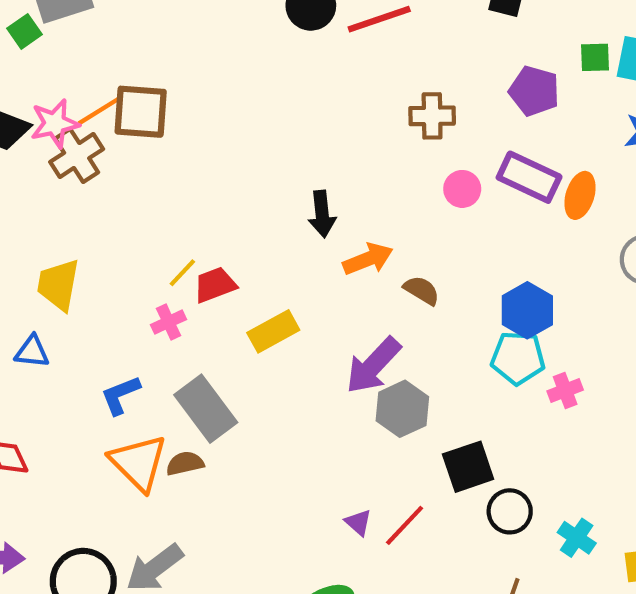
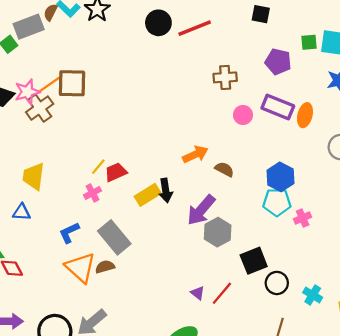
black arrow: (322, 214) -> (166, 190), moved

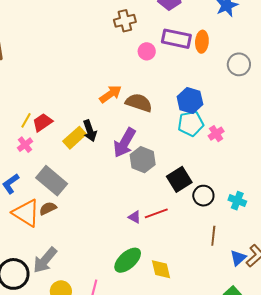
brown semicircle: (224, 169) -> (139, 103), size x1.5
red line: (222, 293) -> (156, 213), turned 40

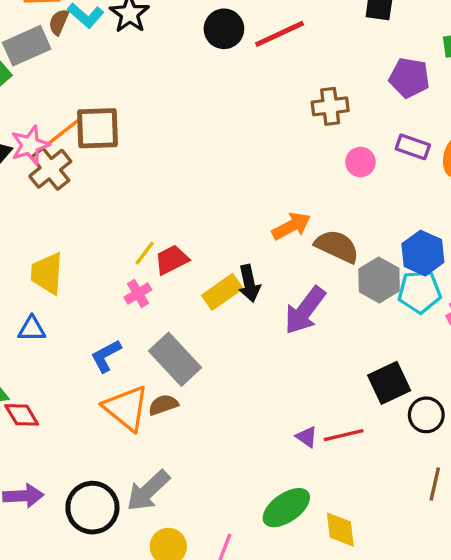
purple rectangle: (176, 39) -> (413, 147), size x0.7
gray hexagon: (143, 160) -> (379, 280), moved

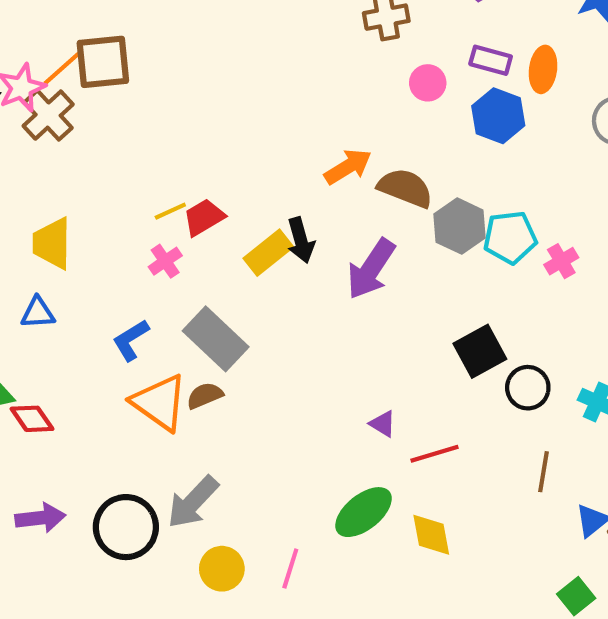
yellow line: (145, 253) -> (170, 211), turned 32
blue hexagon: (423, 253) -> (498, 116), moved
red line: (344, 435) -> (434, 454), moved

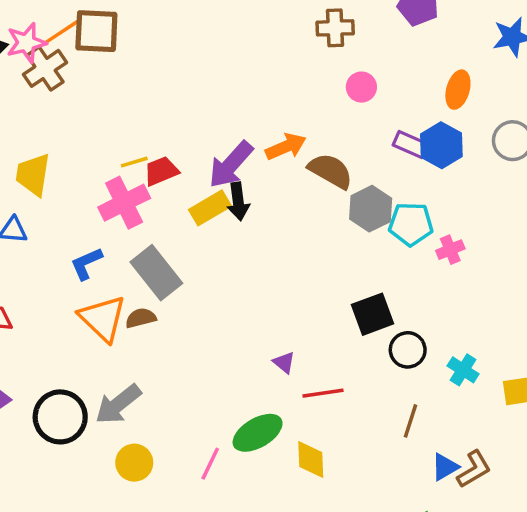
purple rectangle: (491, 60) -> (410, 145), moved
blue hexagon: (498, 116) -> (441, 145), moved
pink cross: (165, 261) -> (124, 203), size x1.8
purple arrow: (371, 269) -> (231, 165), moved
pink line: (290, 569) -> (210, 464), moved

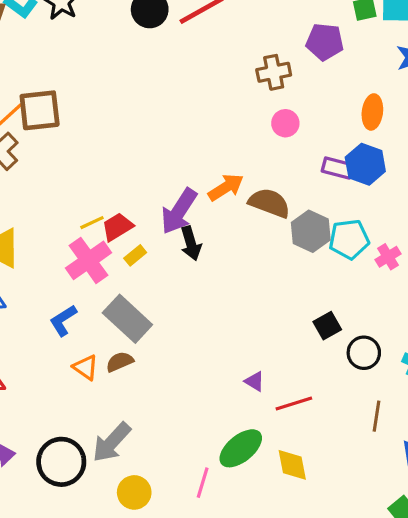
brown cross: (335, 28) -> (274, 72), moved
yellow rectangle: (210, 208) -> (135, 255), moved, size x0.6
black square: (373, 314) -> (327, 326), size x0.7
orange triangle: (103, 318) -> (86, 367), size x0.6

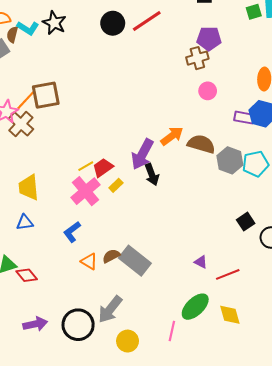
purple pentagon: (325, 42) -> (209, 39), moved
gray rectangle: (127, 319) -> (135, 261), moved

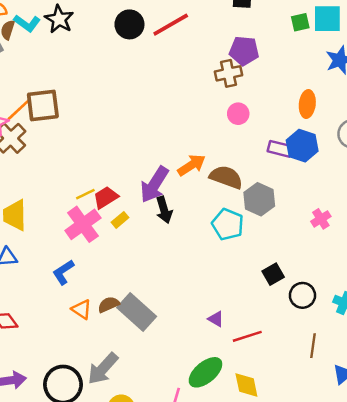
cyan pentagon: (255, 164) -> (228, 224), moved, turned 30

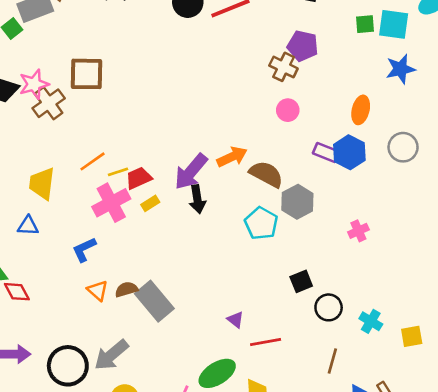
brown cross: (229, 73) -> (283, 67), turned 30
orange line: (18, 110) -> (93, 161), moved

